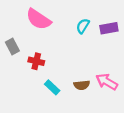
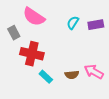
gray rectangle: (12, 46) -> (14, 33), moved
red cross: (36, 61) -> (32, 54), size x1.6

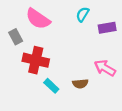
cyan semicircle: (73, 23) -> (83, 14), moved
pink arrow: (94, 72) -> (105, 68), moved

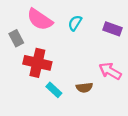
cyan semicircle: (83, 14) -> (75, 23), moved
purple rectangle: (107, 28) -> (112, 29), turned 30

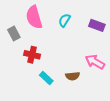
pink semicircle: (40, 19) -> (34, 17), turned 40
red cross: (37, 63) -> (32, 55), size x0.7

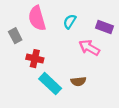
pink arrow: (95, 62) -> (89, 48), moved
cyan rectangle: (46, 78) -> (50, 84), size x1.5

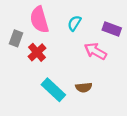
gray rectangle: (15, 36) -> (16, 38), turned 48
red cross: (35, 59) -> (37, 52), moved, turned 35

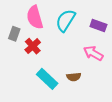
cyan semicircle: (74, 23) -> (66, 20), size x1.6
pink arrow: (95, 51) -> (93, 53), moved

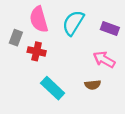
red cross: (33, 46) -> (37, 51), turned -35
brown semicircle: (74, 77) -> (93, 85), moved

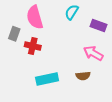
cyan semicircle: (73, 23) -> (72, 12), moved, size x0.7
cyan rectangle: (53, 88) -> (47, 79), turned -55

